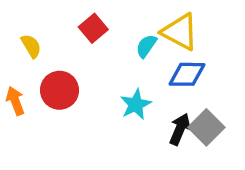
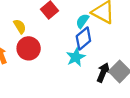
yellow semicircle: (31, 46) -> (20, 26), moved
blue diamond: (187, 74) -> (83, 39), moved, turned -40

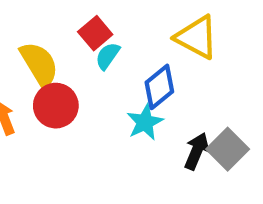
cyan semicircle: (82, 21) -> (108, 56), moved
yellow semicircle: (20, 26) -> (39, 64), size x1.6

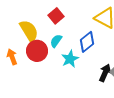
cyan semicircle: (108, 56) -> (56, 41), moved
cyan star: (145, 122) -> (70, 59), moved

